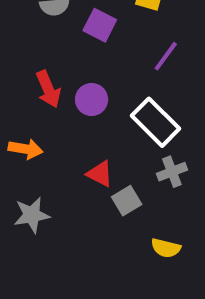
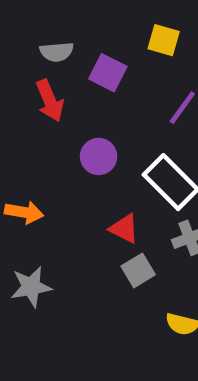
red arrow: (48, 89) -> (50, 101), moved
red triangle: (100, 174) -> (124, 229), moved

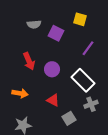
red arrow: (50, 101) -> (29, 61), moved
red triangle: (124, 229) -> (53, 100), moved

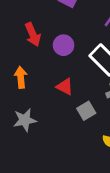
orange arrow: (20, 93) -> (21, 77), turned -105

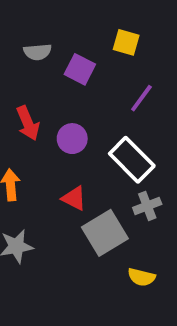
gray square: (86, 111) -> (105, 233), size x1.6

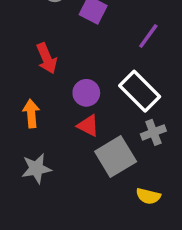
purple circle: (72, 139) -> (86, 93), moved

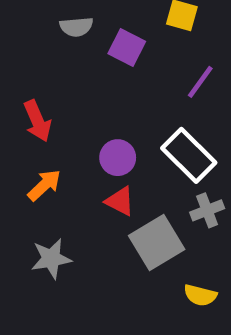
red arrow: (47, 58) -> (37, 121), moved
orange arrow: (31, 113) -> (44, 185), turned 52

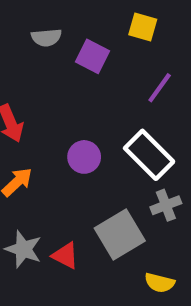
red triangle: (120, 201) -> (65, 255), moved
gray star: (51, 259) -> (23, 249), turned 30

